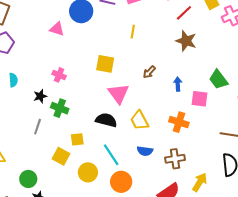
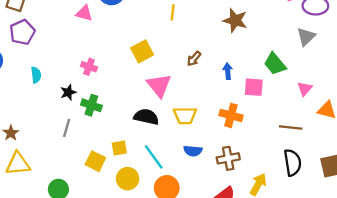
yellow square: (105, 64) -> (142, 51), turned -36
yellow trapezoid: (140, 120) -> (185, 116), turned -60
yellow square: (77, 139) -> (119, 148), moved

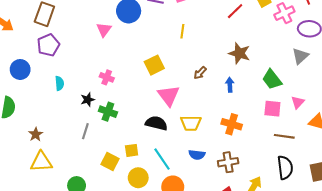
pink triangle: (84, 13) -> (104, 30), turned 49
brown star: (235, 20) -> (239, 53), moved
pink square: (254, 87) -> (272, 109), moved

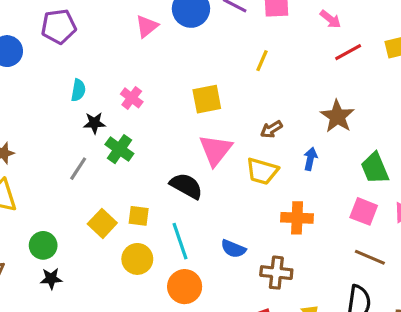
cyan semicircle: (59, 83) -> (78, 90), moved
yellow trapezoid: (191, 123) -> (262, 171), moved
orange cross: (232, 124) -> (297, 218), turned -30

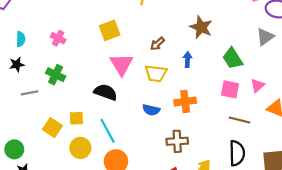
black star: (94, 123) -> (17, 64), moved
gray line: (78, 169) -> (30, 93), turned 56
blue semicircle: (233, 249) -> (151, 110), moved

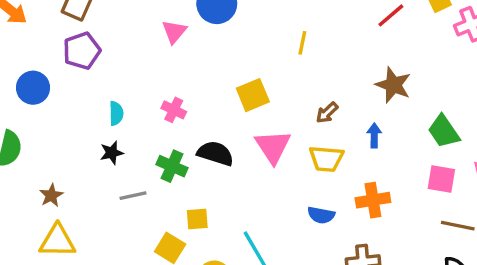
black semicircle: (106, 92) -> (215, 153), moved
yellow square: (76, 118) -> (197, 219), moved

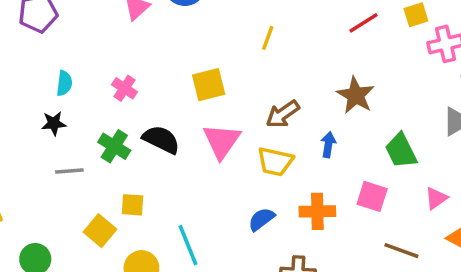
brown arrow: (327, 113) -> (283, 114), size x1.4
pink square: (441, 179) -> (372, 196), moved
blue semicircle: (321, 215) -> (261, 219), turned 124

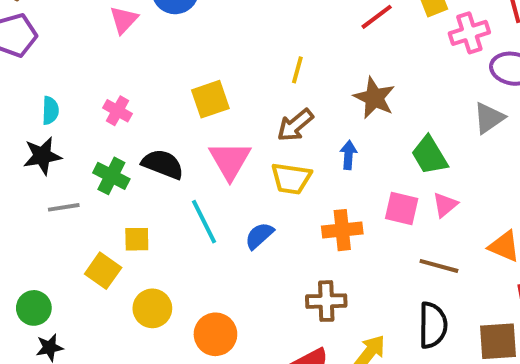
yellow line: (268, 38) -> (297, 70), moved
black star: (54, 123) -> (42, 156), size x1.4
pink triangle: (436, 198) -> (445, 205), moved
blue semicircle: (261, 219) -> (259, 236), moved
cyan line: (188, 245) -> (204, 222), moved

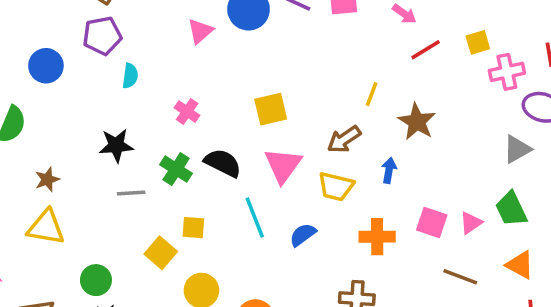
yellow line: (297, 70) -> (372, 94), moved
cyan semicircle: (50, 110) -> (130, 76), moved
green trapezoid: (429, 155) -> (511, 209), moved

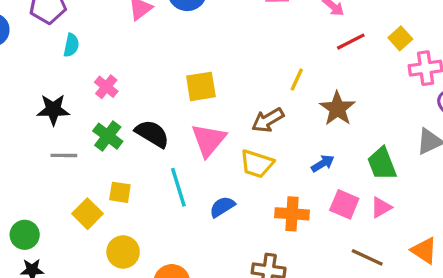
yellow square: (478, 42) -> (400, 38), turned -30
pink cross: (187, 112) -> (106, 87), moved
blue arrow: (389, 170) -> (323, 163), moved, turned 45
green trapezoid: (511, 209) -> (382, 164), moved

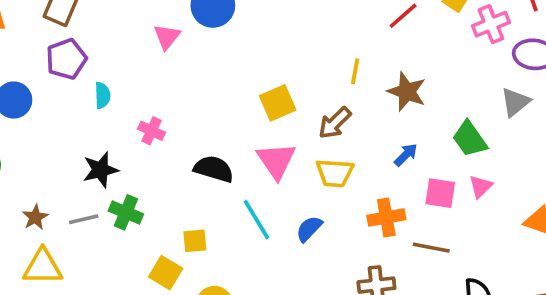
yellow square: (201, 86) -> (278, 103), moved
green cross: (108, 136) -> (126, 212), moved
gray line: (64, 155) -> (84, 219), moved
brown line: (367, 257) -> (431, 248), moved

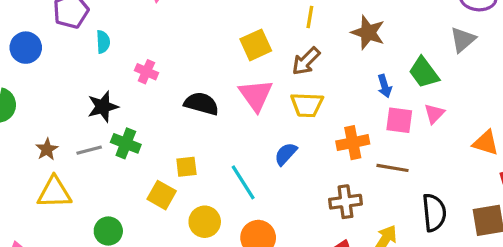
yellow line: (355, 71) -> (310, 17), moved
blue arrow: (406, 155) -> (385, 86), moved, turned 120
cyan line: (256, 220) -> (243, 182), moved

